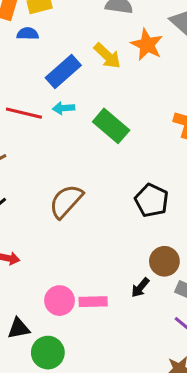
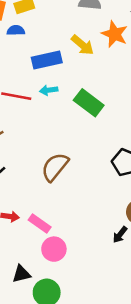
blue rectangle: (63, 71) -> (47, 60), turned 32
pink rectangle: (93, 302) -> (40, 223), moved, turned 40

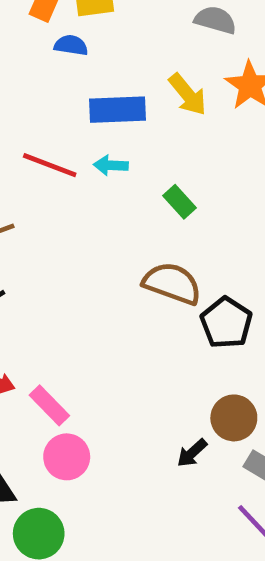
green rectangle: (89, 103) -> (180, 202), size x0.6
brown semicircle: (55, 167) -> (172, 283), moved, turned 60

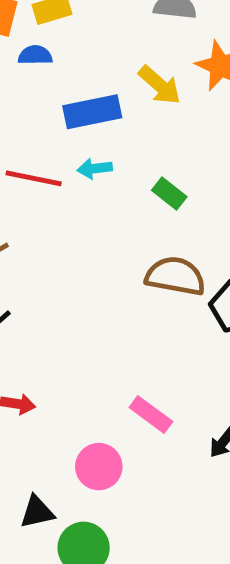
pink rectangle: (49, 405) -> (151, 414), moved

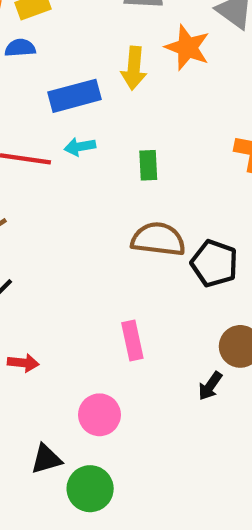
yellow arrow: (160, 85) -> (134, 68), turned 57
green rectangle: (169, 194) -> (148, 165), turned 52
pink rectangle: (151, 414) -> (132, 341), moved, turned 45

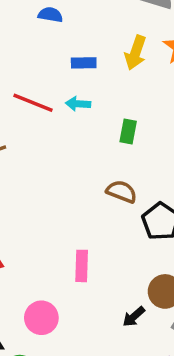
blue rectangle: (75, 96) -> (84, 63), size x0.6
brown semicircle: (158, 239) -> (122, 192), size x0.7

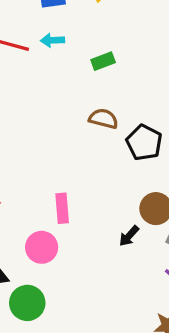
green rectangle: (128, 132) -> (103, 61), turned 65
pink rectangle: (82, 266) -> (62, 208), moved

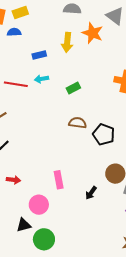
black arrow: (129, 236) -> (91, 193), moved
pink circle: (42, 247) -> (39, 205), moved

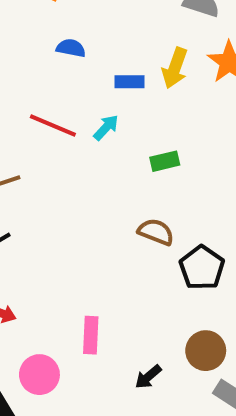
blue semicircle: (14, 32) -> (71, 48), moved
blue rectangle: (39, 55) -> (130, 82), moved
cyan arrow: (41, 79) -> (106, 127), turned 128

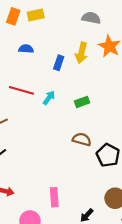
blue rectangle: (130, 82) -> (59, 63), turned -64
cyan arrow: (106, 127) -> (49, 98), moved

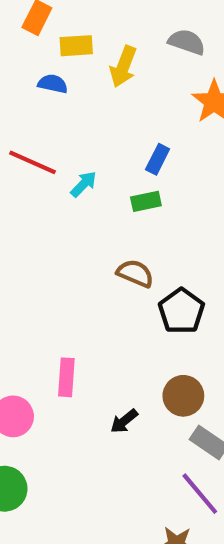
yellow rectangle: (36, 15) -> (76, 46), moved
yellow arrow: (81, 53) -> (123, 67), moved
blue rectangle: (59, 63) -> (158, 159), moved

